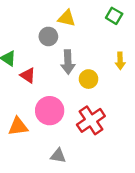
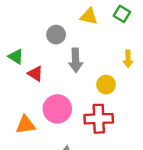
yellow triangle: (67, 18) -> (89, 16), moved
yellow circle: (89, 79) -> (106, 85), moved
red cross: (91, 120) -> (99, 119), turned 32

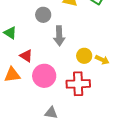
yellow arrow: (128, 59) -> (102, 60), moved, turned -64
red triangle: (35, 74) -> (26, 56), moved
orange triangle: (26, 125) -> (12, 75), moved

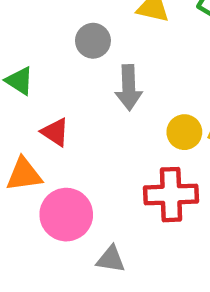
pink circle: (44, 76) -> (66, 215), moved

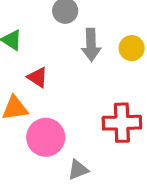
yellow circle: (184, 132) -> (132, 48), moved
gray triangle: (111, 259) -> (78, 170), turned -30

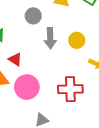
pink circle: (46, 137) -> (27, 87), moved

